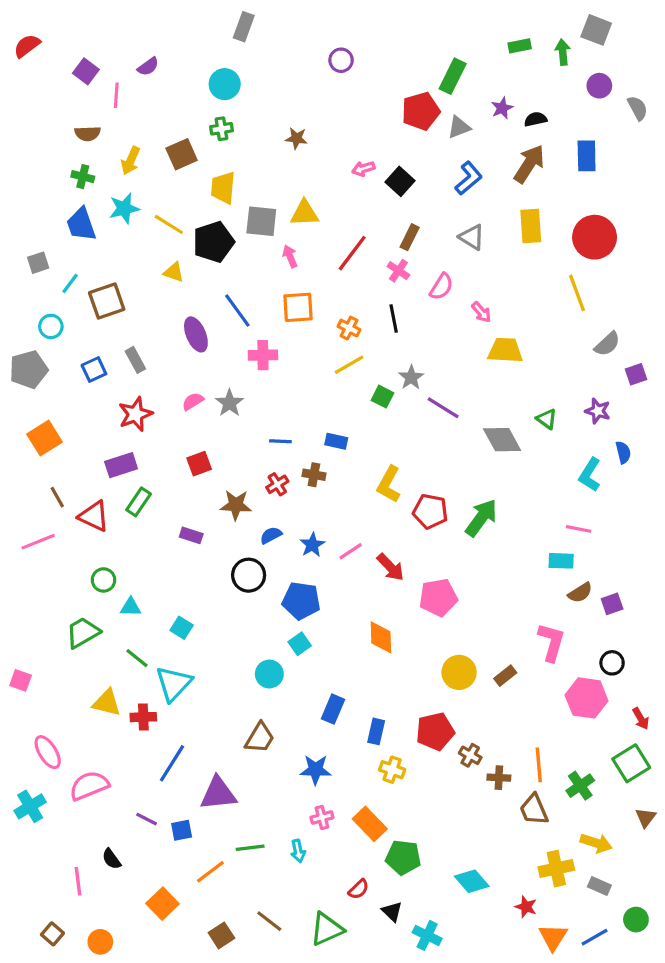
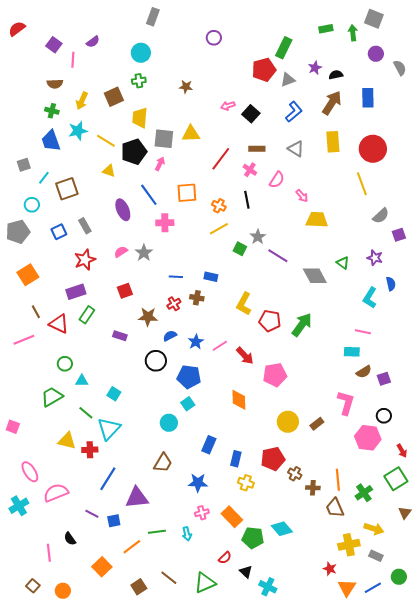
brown rectangle: (410, 237) -> (257, 149), turned 63
pink arrow: (290, 256) -> (160, 164), moved, turned 48
cyan diamond: (472, 881) -> (282, 529), moved

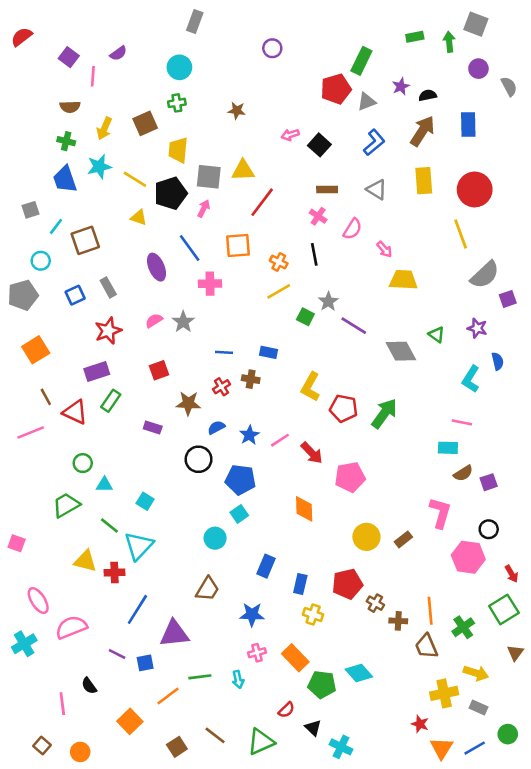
red line: (221, 159) -> (262, 202), moved
gray semicircle: (381, 216) -> (485, 275), size x1.4

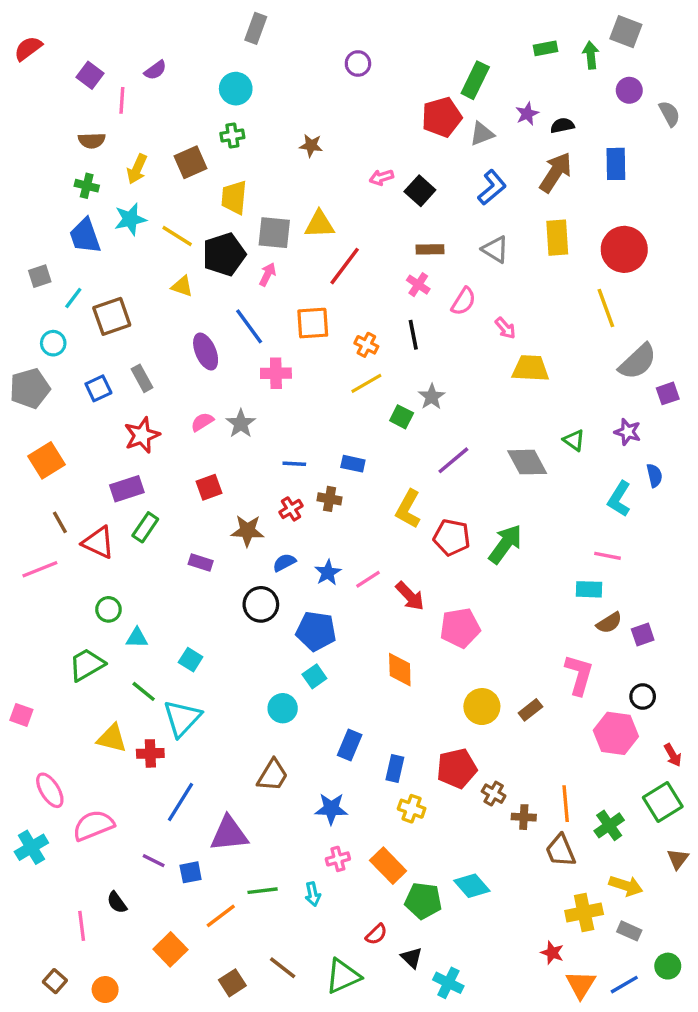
purple line: (354, 326) -> (453, 460), moved, turned -72

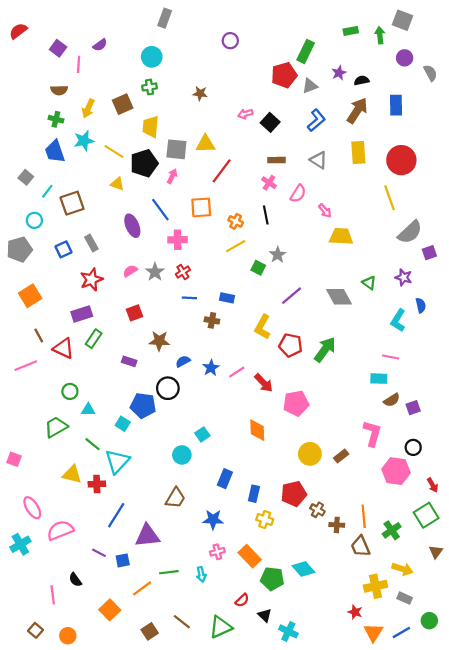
gray square: (40, 276) -> (26, 177), turned -32
red cross: (291, 509) -> (183, 272), moved
blue pentagon: (316, 631) -> (143, 405), moved

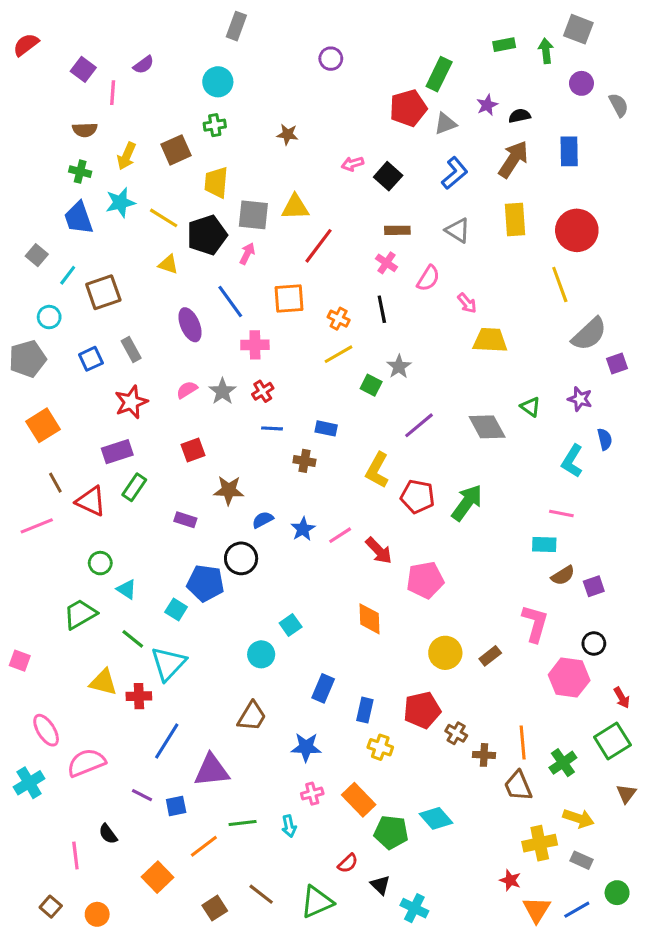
cyan triangle: (88, 410) -> (127, 589), turned 32

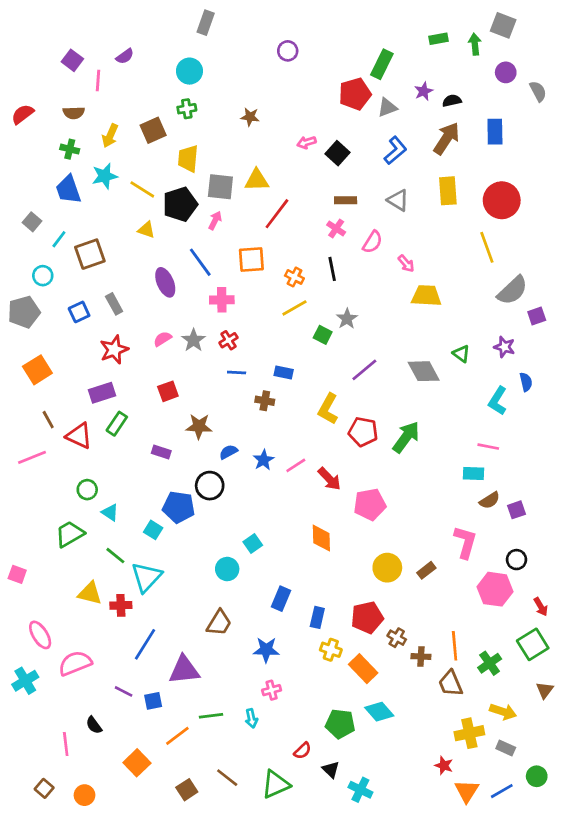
red semicircle: (26, 45) -> (23, 114), moved
orange rectangle: (359, 800) -> (363, 669), moved

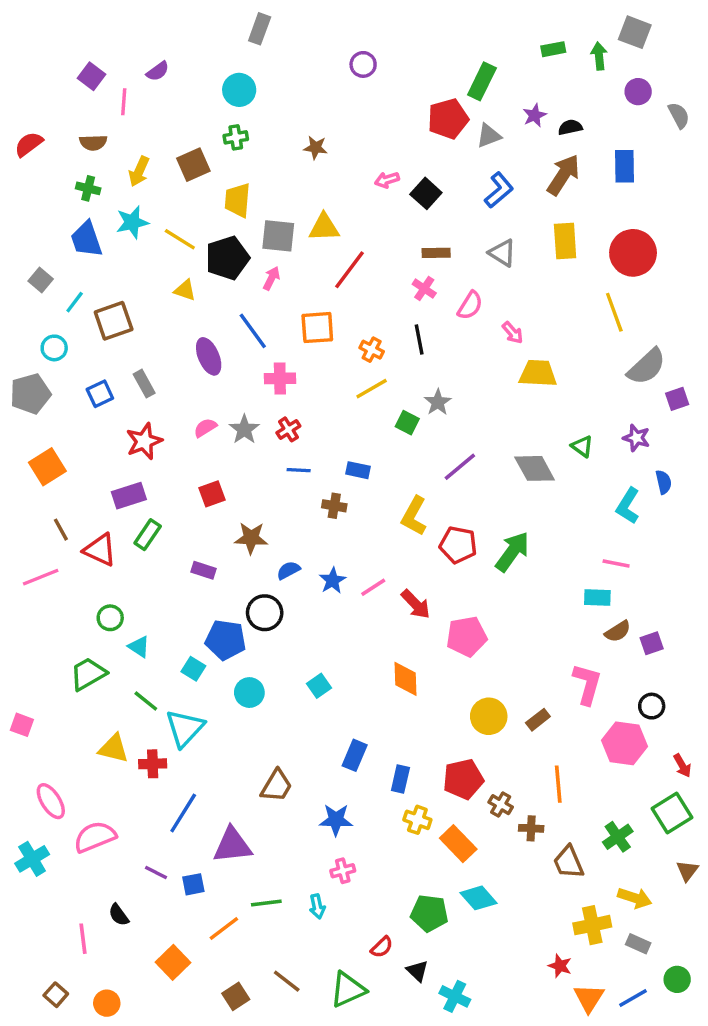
cyan circle: (227, 569) -> (249, 693), moved
orange line: (455, 646) -> (558, 784), moved

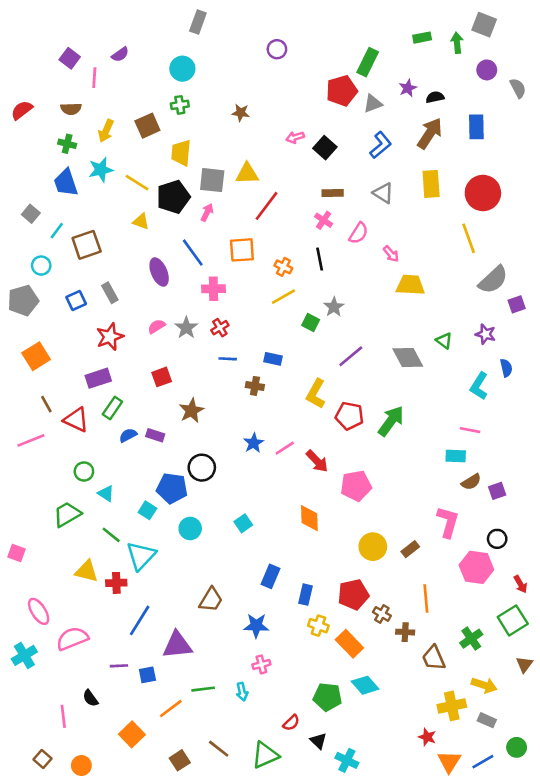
brown star: (251, 538) -> (191, 411), turned -30
blue semicircle: (288, 570) -> (128, 435), moved
purple line: (156, 872) -> (119, 666), turned -30

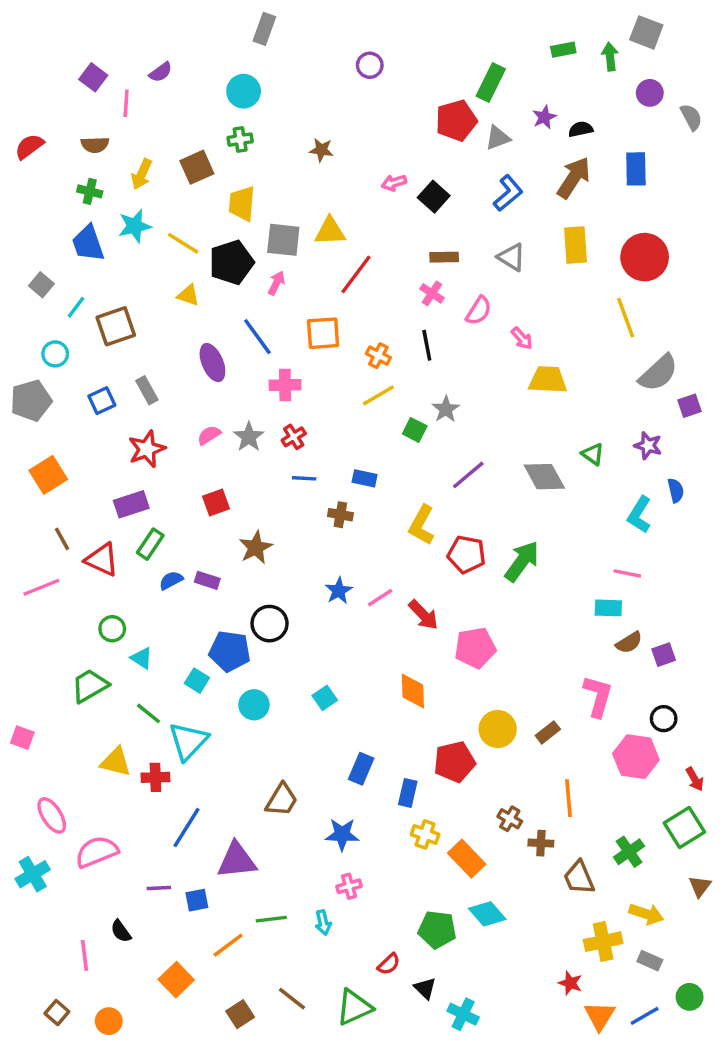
red pentagon: (353, 595) -> (454, 762), moved

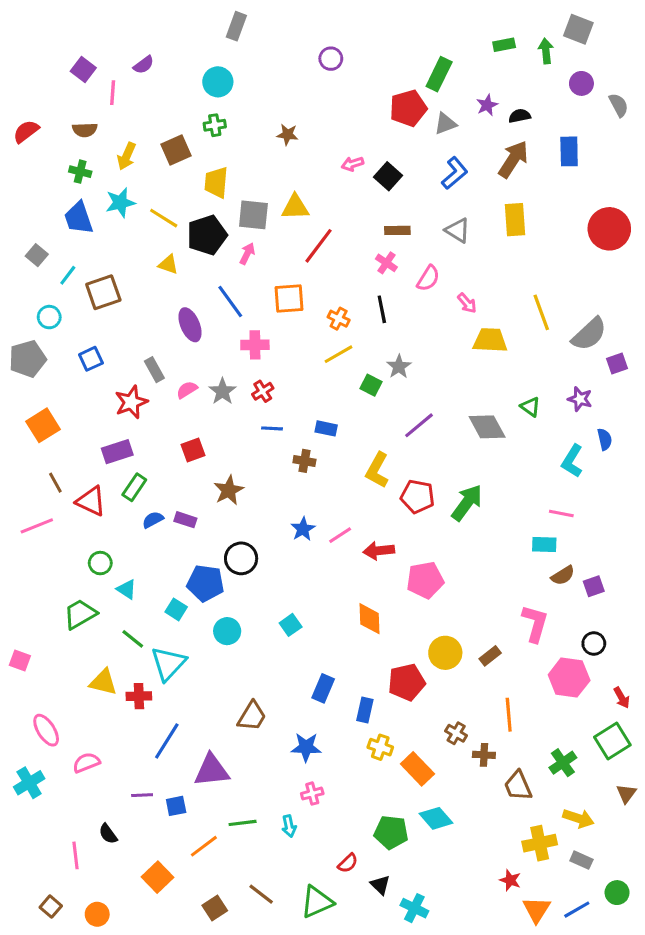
red circle: (645, 257) -> (609, 229), moved
yellow line: (626, 318) -> (541, 312), moved
gray rectangle: (147, 390) -> (154, 370), moved
red arrow: (423, 615) -> (379, 551), turned 128
pink semicircle: (97, 852) -> (86, 763), size x0.7

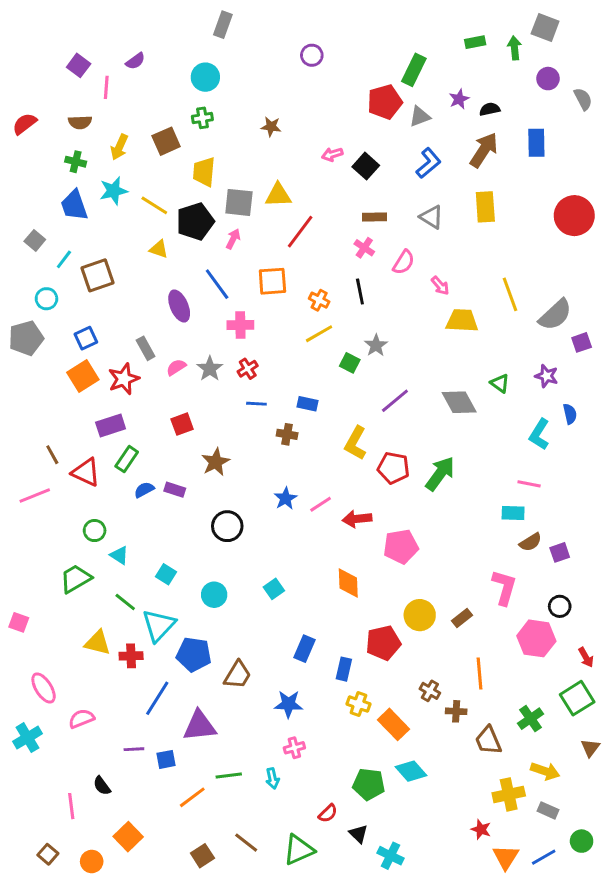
orange square: (43, 425) -> (83, 376), moved
blue pentagon: (205, 583) -> (194, 654), moved
orange square: (158, 877) -> (128, 837), moved

